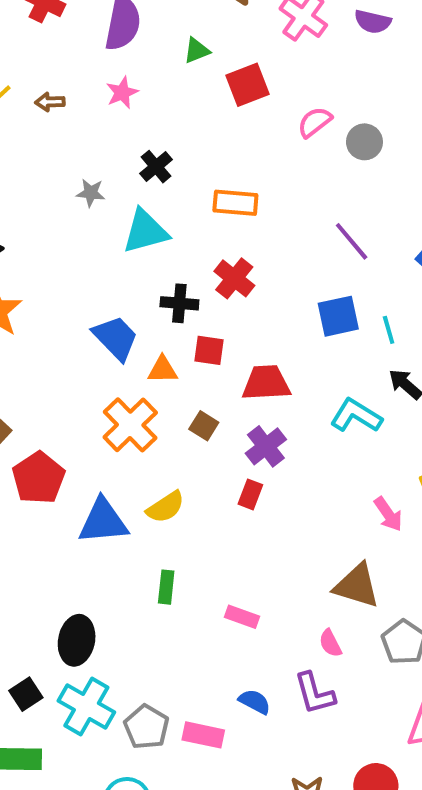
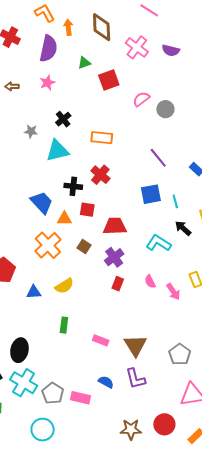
red rectangle: (250, 494) -> (118, 284), moved
blue triangle: (103, 521) -> (34, 292), size x0.6
brown triangle: (357, 586) -> (135, 345), moved, turned 40
pink semicircle: (330, 643) -> (150, 281), moved

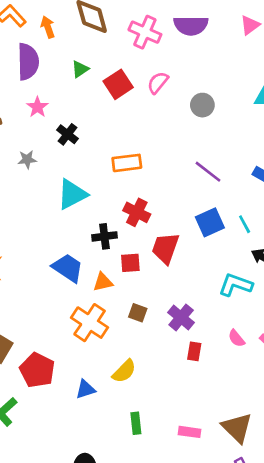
purple semicircle: (171, 50) -> (191, 25), size x1.4
pink semicircle: (141, 99) -> (158, 83), moved
black cross: (63, 119) -> (68, 134), moved
gray star: (31, 131) -> (27, 160), moved
red trapezoid: (115, 226) -> (165, 248), moved, turned -55

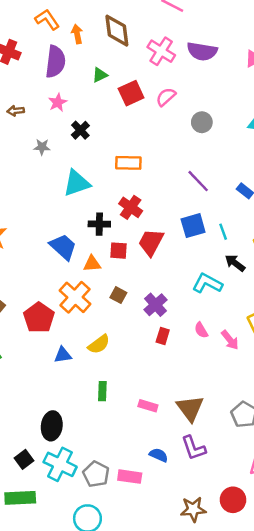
red pentagon: (37, 370) -> (39, 318), moved

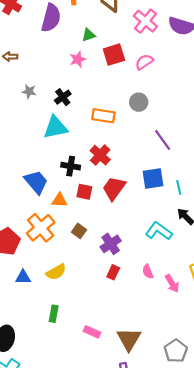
pink star: (58, 102) -> (78, 59), moved
gray circle: (202, 122) -> (139, 102), moved
black cross: (80, 130) -> (63, 97), moved

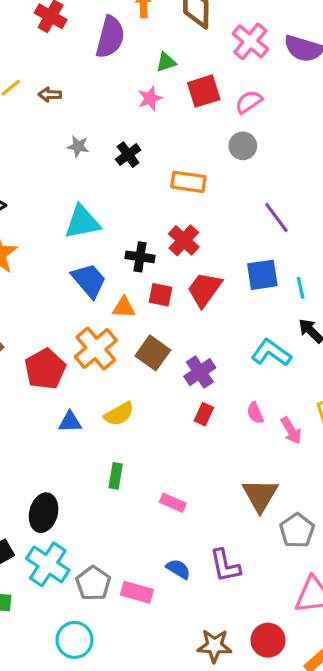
gray circle: (139, 102) -> (243, 146), moved
cyan triangle: (55, 127) -> (82, 222), moved
brown square: (79, 231) -> (153, 353), size x1.5
brown triangle: (129, 339) -> (260, 495), moved

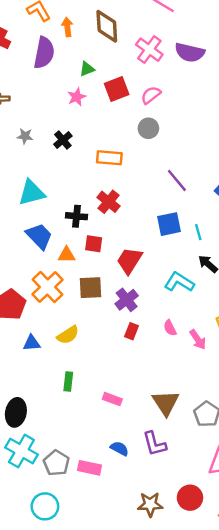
red trapezoid: (204, 289) -> (129, 261), moved
brown square: (153, 353) -> (90, 288), turned -35
brown triangle: (260, 495) -> (166, 403), moved

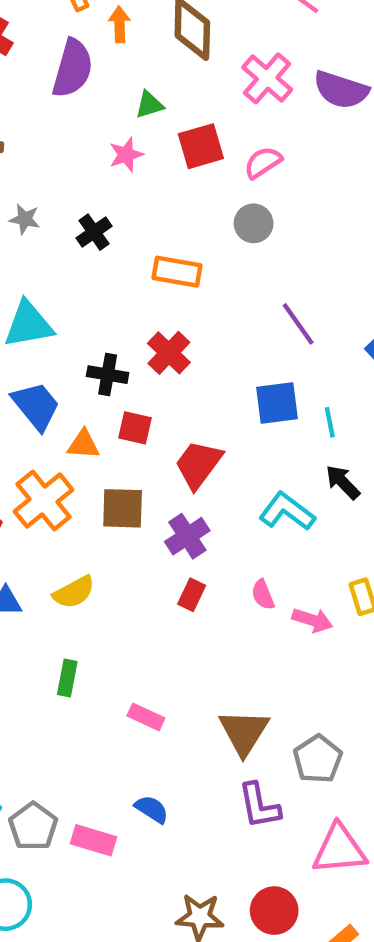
pink arrow: (198, 339) -> (312, 620), turned -42
purple L-shape: (154, 444) -> (259, 806), moved

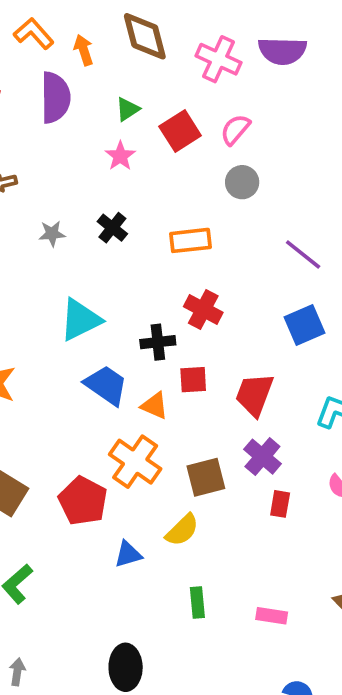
orange triangle: (83, 444) -> (155, 406), turned 36
brown square: (123, 508) -> (206, 477), moved

